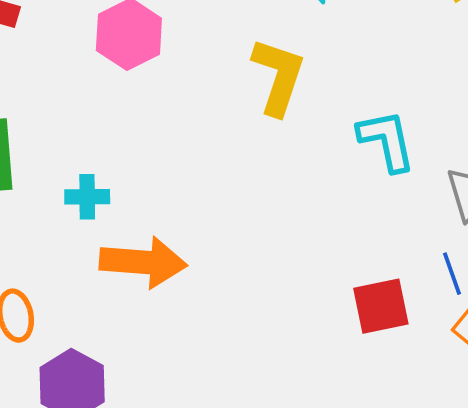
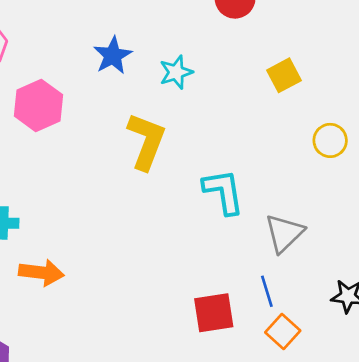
orange arrow: (143, 262) -> (41, 273), size x0.7

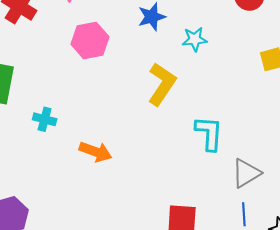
orange arrow: (41, 273) -> (96, 152), moved
blue line: (267, 291) -> (244, 214), moved

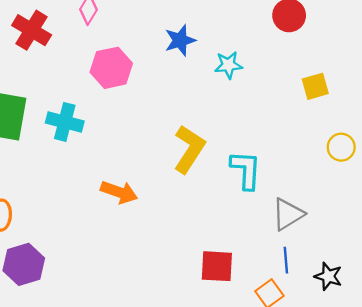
yellow L-shape: (162, 84) -> (189, 149), moved
cyan cross: (45, 119) -> (65, 122), moved, size x1.4

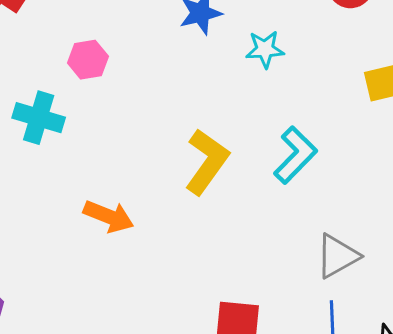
pink hexagon: (111, 68) -> (88, 60), moved, size x0.7
cyan L-shape: (246, 170) -> (295, 155), moved, turned 39

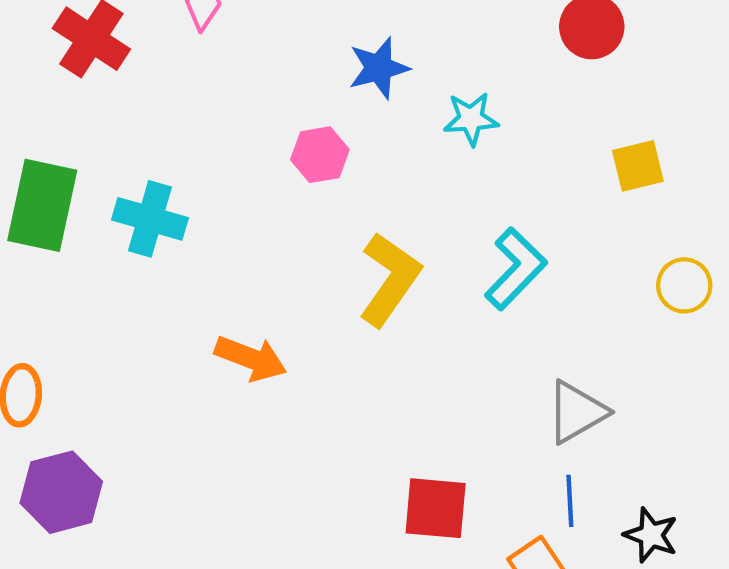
pink hexagon: (88, 60) -> (320, 155), moved

